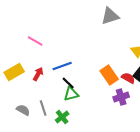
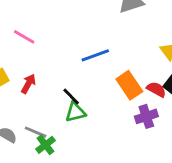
blue line: (62, 66) -> (95, 55), moved
gray line: (43, 108) -> (36, 132), turned -49
green cross: (62, 117) -> (46, 145), moved

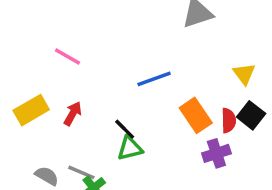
red semicircle: (156, 89) -> (229, 121), turned 60

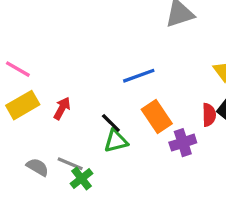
pink line: (68, 56) -> (18, 69), moved
orange rectangle: (196, 115) -> (157, 116), moved
purple cross: (216, 153) -> (183, 143), moved

